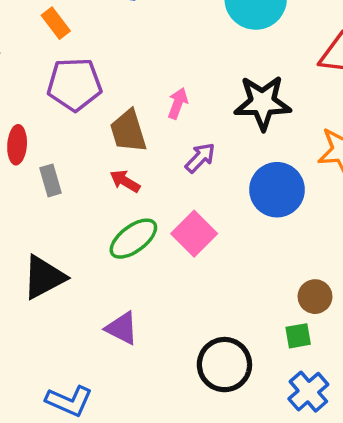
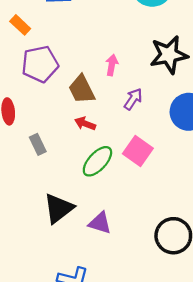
gray rectangle: (51, 180) -> (38, 144), moved
black triangle: (44, 277) -> (59, 208), moved

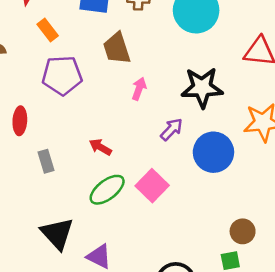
brown trapezoid: (82, 89) -> (117, 48), moved
purple arrow: (133, 99) -> (172, 129), moved
black triangle: (59, 208) -> (57, 234), turned -44

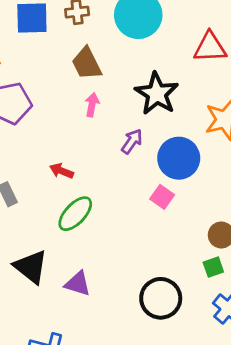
brown trapezoid: (117, 48) -> (87, 64), moved
black star: (202, 88) -> (157, 94), turned -30
pink square: (152, 186) -> (162, 197), moved, size x0.7

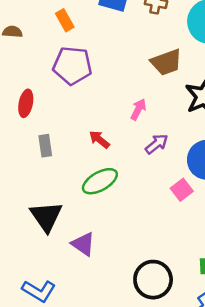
brown trapezoid: (87, 64) -> (166, 62), moved, turned -100
pink arrow: (92, 105) -> (138, 109), moved
purple arrow: (132, 141) -> (157, 144), moved

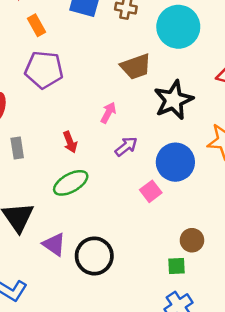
red arrow: (99, 139) -> (70, 142), turned -150
black circle: (153, 280) -> (94, 256), moved

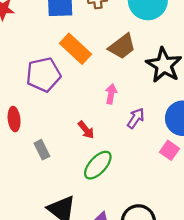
orange rectangle: (37, 25) -> (75, 49), moved, size x1.6

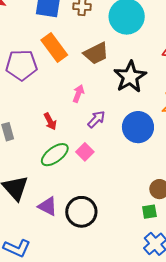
pink square: (169, 150) -> (85, 152), moved

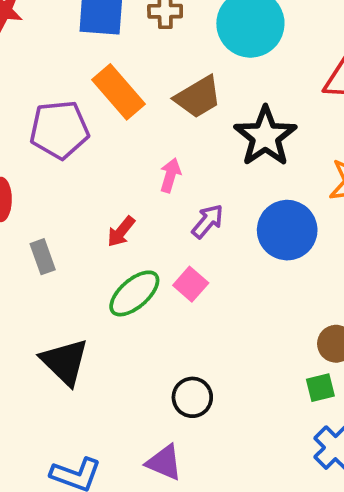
red arrow: (50, 121) -> (121, 232), turned 72
purple triangle: (48, 206) -> (164, 462), moved
black circle: (81, 212) -> (192, 397), size x0.7

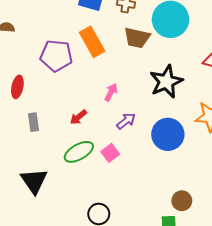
brown trapezoid: (198, 97) -> (137, 38), moved, turned 32

